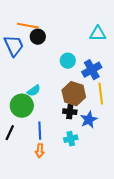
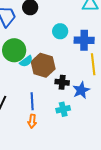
blue cross: (92, 70) -> (84, 40), turned 30
brown hexagon: (74, 94) -> (43, 65), moved
green circle: (22, 106) -> (14, 50), moved

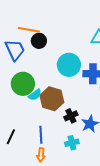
cyan circle: (60, 31) -> (69, 65), size x1.5
black cross: (62, 82) -> (71, 116), turned -32

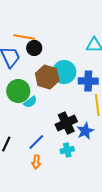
brown hexagon: (52, 99) -> (47, 77), moved
black cross: (71, 116) -> (66, 123), size x1.5
blue line: (41, 135) -> (36, 142), turned 48

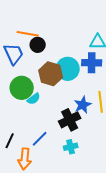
blue cross: (88, 81) -> (92, 63), moved
blue star: (85, 131) -> (83, 105), moved
orange arrow: (36, 162) -> (25, 159), moved, size x1.5

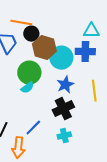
brown hexagon: (51, 74) -> (44, 48), moved
green circle: (22, 88) -> (29, 73), moved
blue star: (83, 105) -> (65, 85), moved

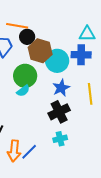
blue line: (33, 128) -> (29, 152), moved

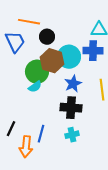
black circle: (27, 37) -> (47, 37), moved
brown hexagon: (40, 51) -> (52, 61), moved
black cross: (59, 112) -> (71, 108), turned 30
blue line: (29, 152) -> (41, 134), moved, turned -30

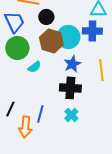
green circle: (37, 72) -> (17, 48), moved
cyan cross: (72, 135) -> (71, 115), turned -32

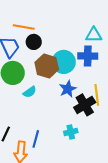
black circle: (46, 17) -> (34, 42), moved
black cross: (70, 88) -> (85, 105), moved, turned -35
cyan cross: (71, 115) -> (71, 132), moved, turned 32

